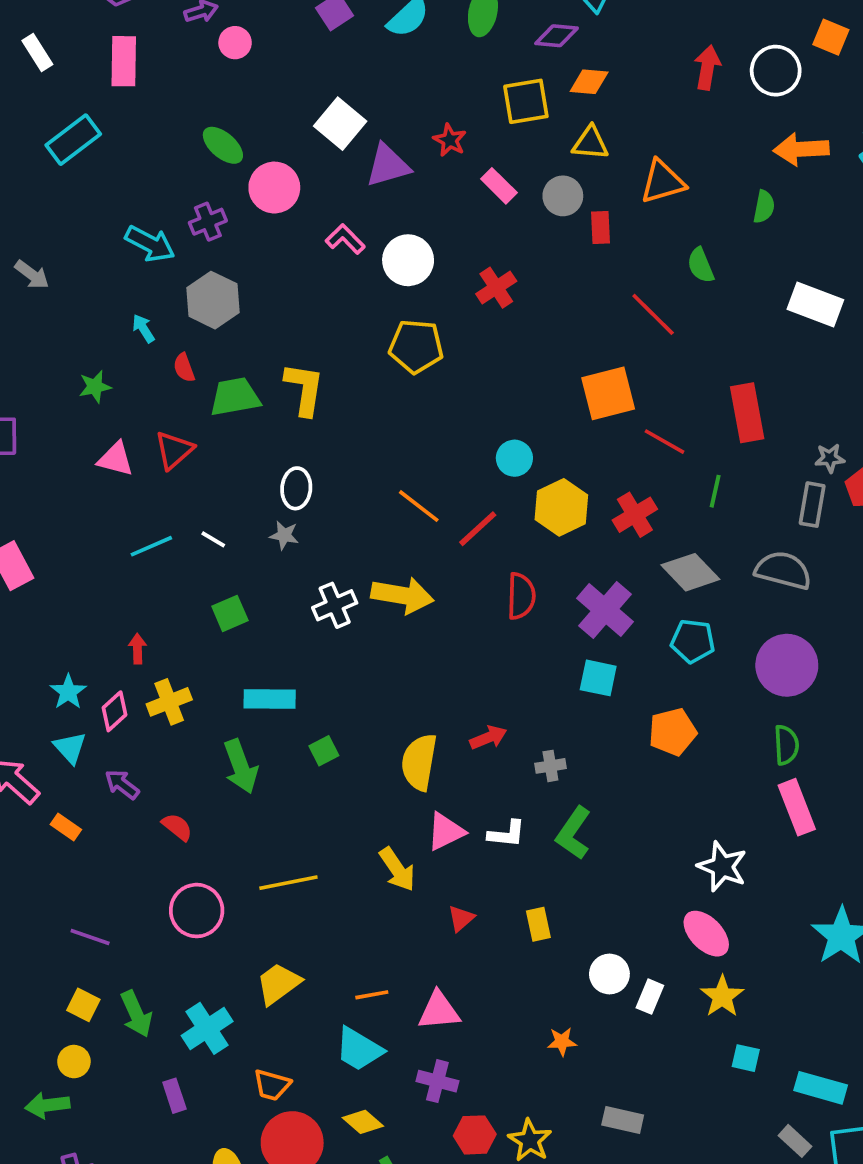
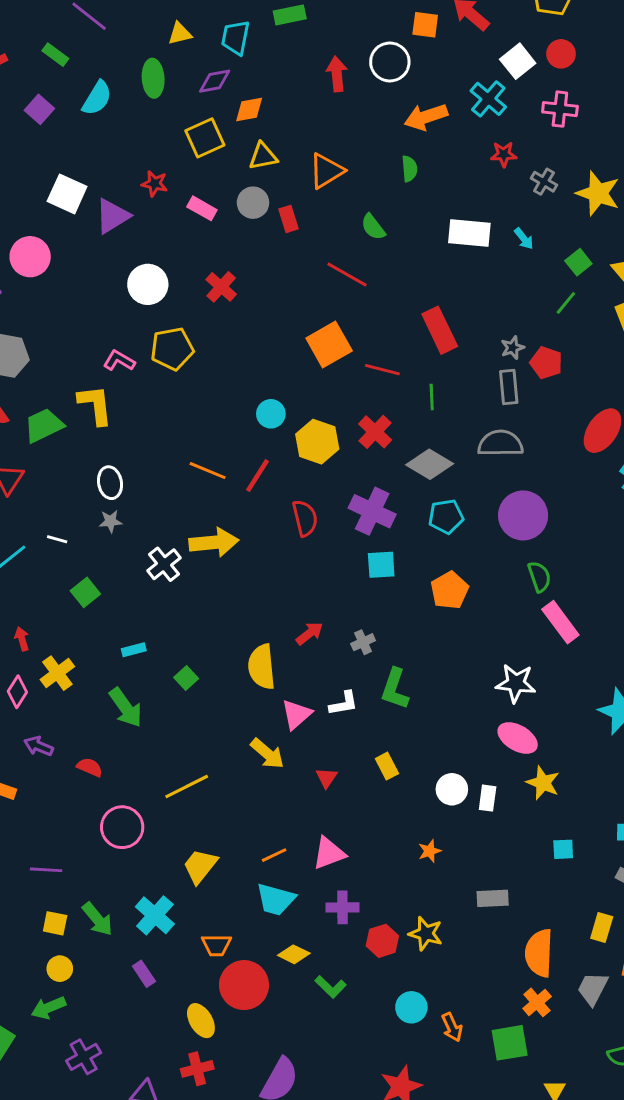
pink L-shape: (345, 239) -> (119, 361), moved
cyan rectangle: (270, 699) -> (134, 650), size x0.6
cyan square: (746, 1058) -> (563, 849), moved

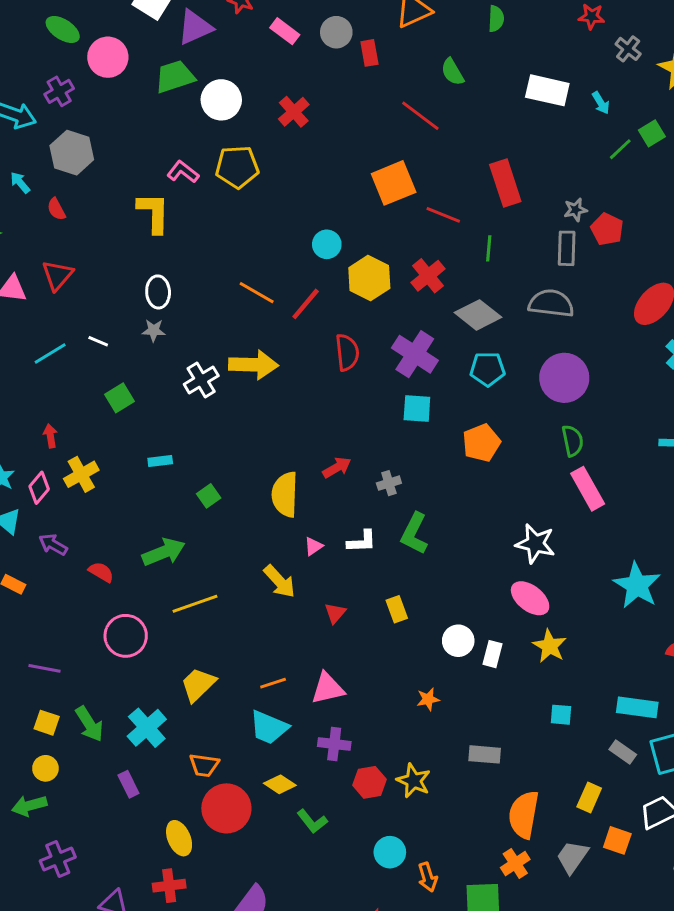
green line: (566, 303) -> (620, 149), moved
green trapezoid: (44, 425) -> (175, 77), moved
green arrow: (126, 708) -> (164, 552), moved, turned -84
pink triangle: (296, 714) -> (313, 546), size x0.6

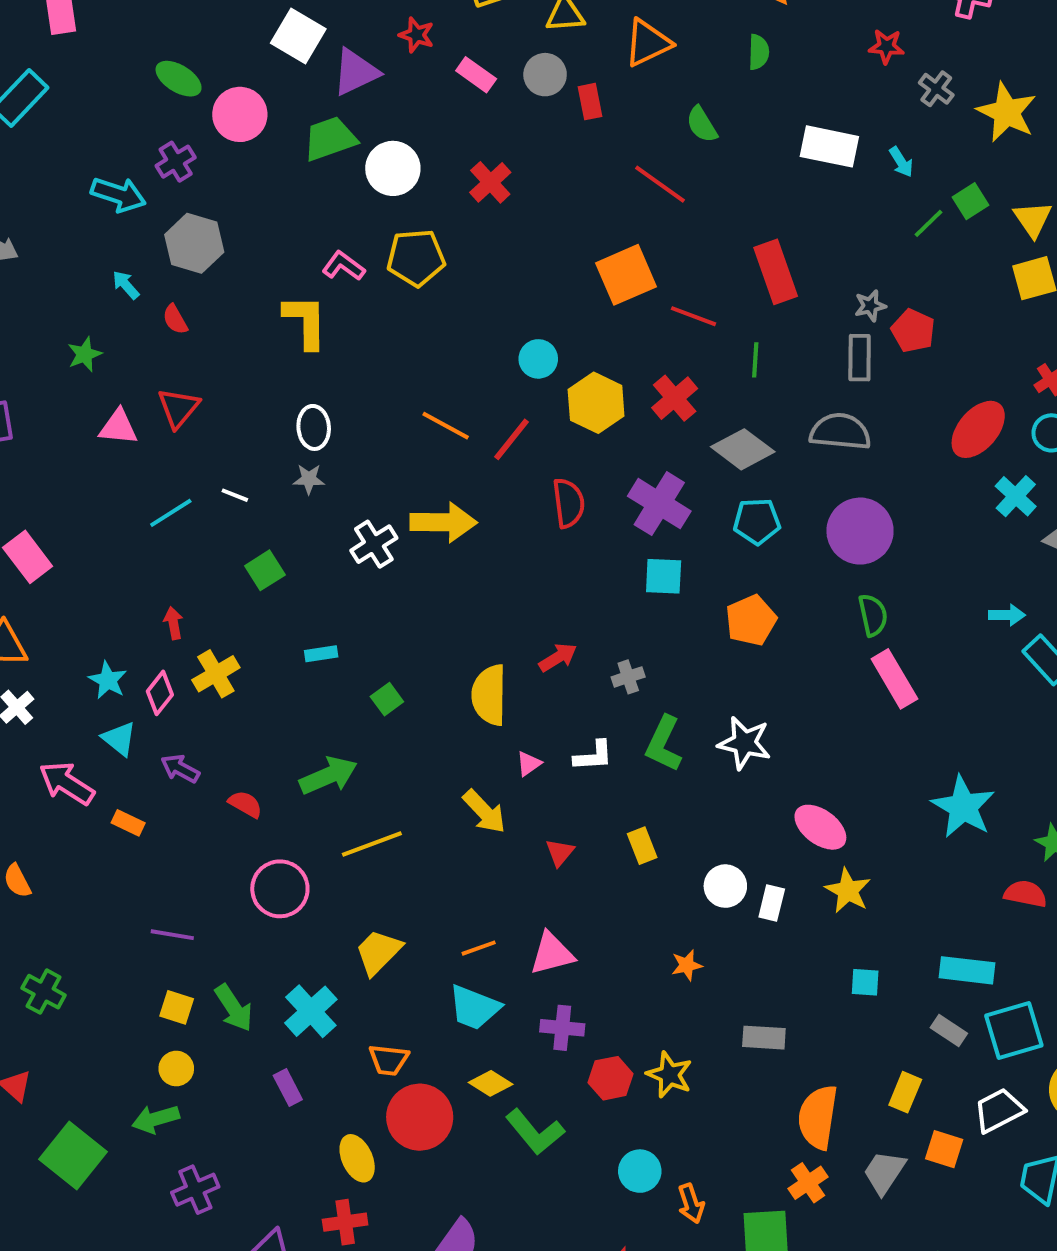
white star: (535, 544) -> (744, 743), moved
green L-shape: (312, 821) -> (535, 1132), size x1.4

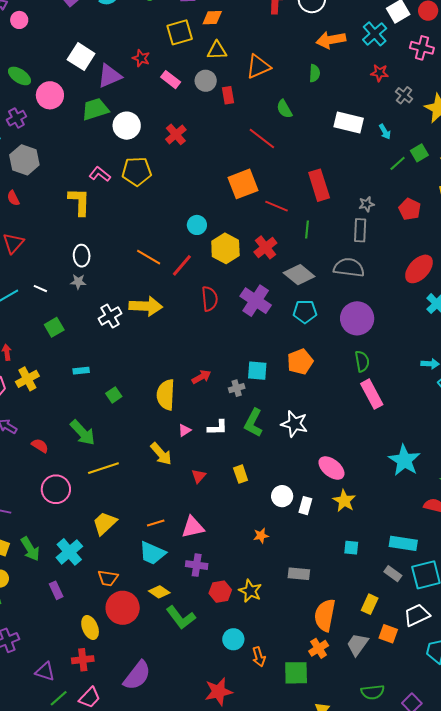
red pentagon: (913, 331) -> (410, 209), moved
cyan square: (664, 576) -> (257, 371), moved
green arrow: (328, 776) -> (83, 433), turned 68

